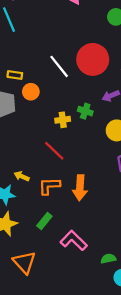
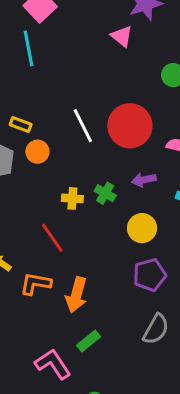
green rectangle: (44, 221) -> (89, 341), moved

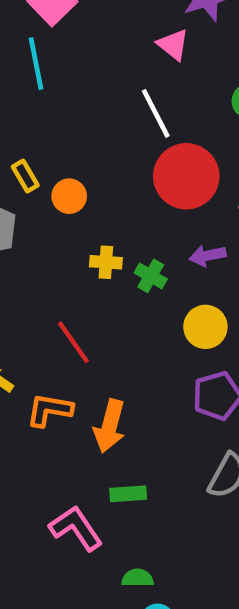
yellow rectangle: (21, 125) -> (25, 176), turned 40
white line: (83, 126) -> (156, 113), moved
orange circle: (37, 152) -> (69, 196), moved
yellow cross: (72, 198) -> (106, 262), moved
green rectangle: (89, 341) -> (128, 494), turned 35

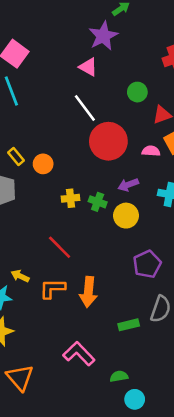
yellow circle: (205, 327) -> (126, 216), moved
green rectangle: (128, 494) -> (129, 325), moved

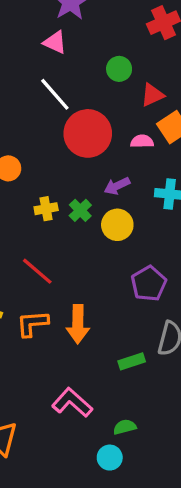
green cross: (98, 202) -> (80, 210), turned 30
cyan circle: (135, 399) -> (110, 458), moved

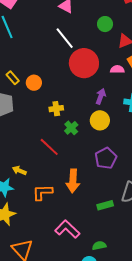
purple arrow: (117, 186) -> (101, 96), turned 133
green cross: (80, 210) -> (71, 128), moved
purple pentagon: (149, 284) -> (106, 158), moved
orange L-shape: (32, 324) -> (42, 192), moved

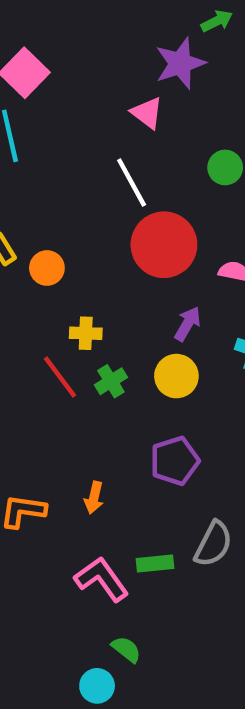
red line: (49, 147) -> (60, 377), moved
orange arrow: (73, 181) -> (94, 498), size x0.6
pink L-shape: (67, 229) -> (102, 579), moved
green semicircle: (99, 246) -> (126, 649), turned 40

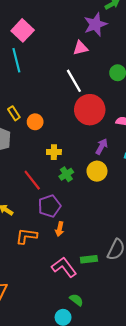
pink triangle: (147, 113) -> (80, 48), turned -49
red line: (60, 377) -> (32, 180), moved
purple pentagon: (175, 461) -> (49, 206), moved

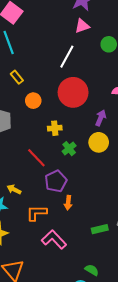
pink triangle: (80, 48) -> (82, 26), moved
white line: (74, 81) -> (67, 57), turned 65
red circle: (90, 110) -> (73, 92), moved
yellow rectangle: (14, 113) -> (17, 77), moved
pink L-shape: (64, 267) -> (54, 239), moved

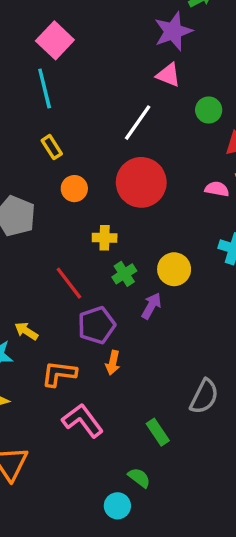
pink triangle: (82, 26) -> (168, 75), turned 35
purple arrow: (101, 118) -> (151, 306), moved
green rectangle: (100, 229) -> (158, 432), moved, turned 63

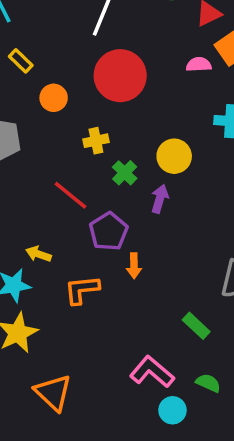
pink L-shape: (83, 420) -> (152, 372), moved
green semicircle: (139, 478) -> (208, 383), moved

